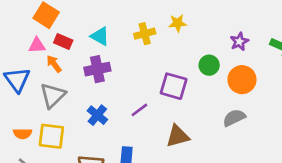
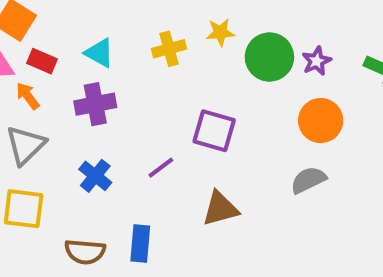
green circle: (209, 65) -> (269, 57), moved, size x1.5

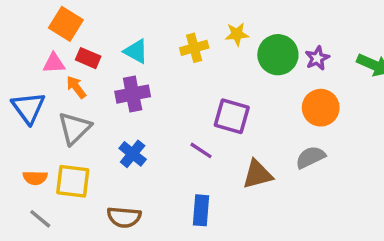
purple line: (161, 168) -> (201, 150), moved, turned 70
brown triangle: (220, 209) -> (257, 174), moved
blue rectangle: (140, 243) -> (201, 210), moved

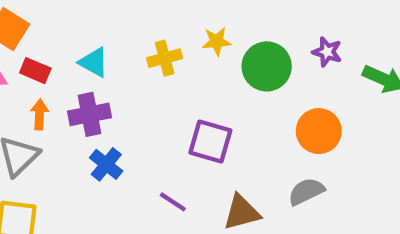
purple star: (317, 58) -> (327, 52), moved, turned -30
orange arrow: (76, 87) -> (39, 114), moved, turned 40
purple line: (201, 150) -> (173, 202), moved
blue cross: (133, 154) -> (106, 164), moved

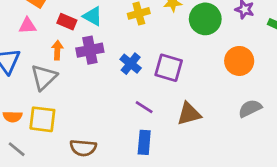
red rectangle: (35, 71) -> (67, 22), moved
blue cross: (106, 164) -> (131, 64), moved
gray semicircle: (306, 191) -> (250, 108), moved

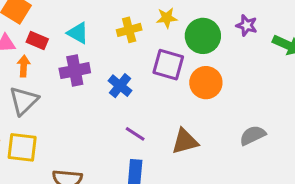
red rectangle: (67, 22) -> (37, 40), moved
orange arrow: (57, 50) -> (24, 66), moved
orange circle: (239, 61) -> (206, 83), moved
purple square: (169, 68) -> (168, 65), moved

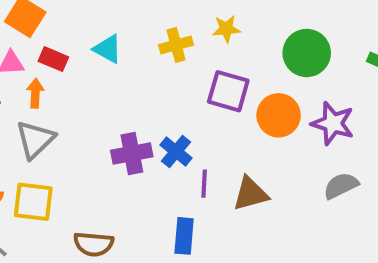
purple star: (247, 25) -> (333, 123), moved, size x1.5
green circle: (203, 36) -> (307, 53), moved
purple cross: (75, 71) -> (132, 154), moved
blue cross: (120, 86) -> (176, 152), moved
purple line: (135, 134) -> (204, 184), moved, turned 60

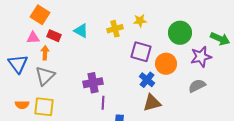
purple star: (333, 123) -> (201, 57), moved, turned -30
blue cross: (176, 152) -> (147, 80), moved
purple line: (204, 184) -> (103, 103), moved
gray semicircle: (341, 186) -> (197, 86), moved

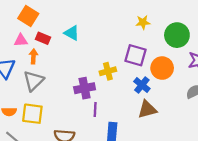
yellow star: (140, 21) -> (143, 22), moved
yellow cross: (115, 29) -> (108, 71), moved

